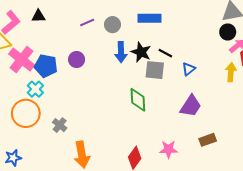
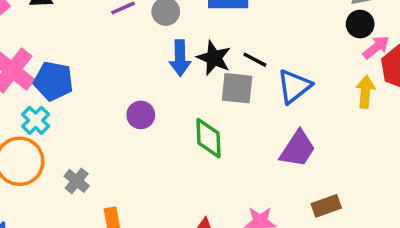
purple circle: (77, 59) -> (141, 115), moved
blue triangle: (189, 69) -> (294, 86), size x1.5

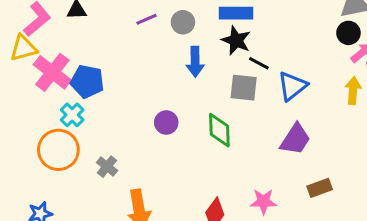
black star: (214, 58) -> (236, 40), moved
purple circle: (141, 115) -> (166, 122), moved

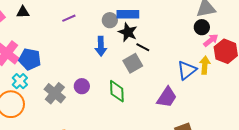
gray circle: (183, 22) -> (110, 20), moved
blue triangle: (292, 86) -> (187, 70), moved
gray square: (244, 88) -> (133, 63), turned -36
gray cross: (107, 167) -> (55, 93), moved, size x1.5

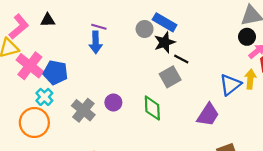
blue rectangle: (128, 14) -> (165, 22), turned 30
purple line: (69, 18) -> (99, 27), turned 40
black star: (128, 32) -> (165, 42), turned 30
blue arrow: (101, 46) -> (96, 42), moved

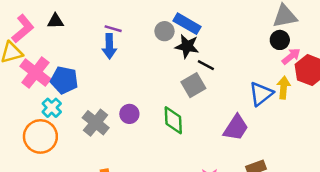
black star: (165, 42) -> (187, 46), turned 30

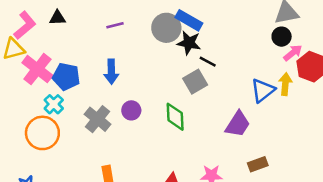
purple line: (113, 29) -> (115, 25), turned -30
gray circle: (164, 31) -> (166, 28), size x1.5
blue arrow: (109, 46) -> (111, 72), moved

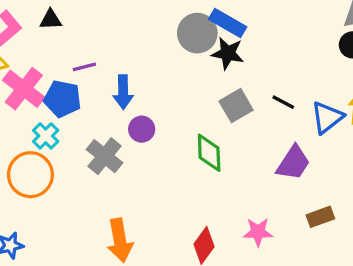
purple line: (115, 25) -> (84, 67), moved
black line: (208, 62) -> (283, 102), moved
purple circle: (131, 110) -> (142, 129), moved

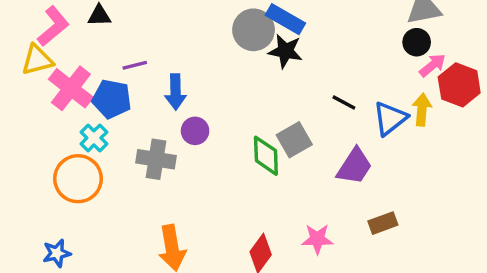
gray square: (236, 106) -> (294, 140), moved
gray cross: (105, 156) -> (156, 159), turned -30

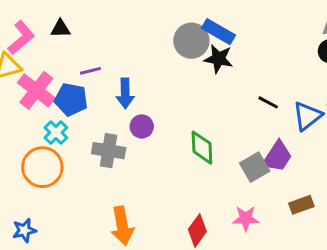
gray square: (294, 140) -> (255, 167), moved

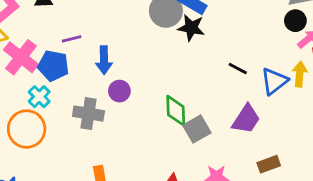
gray square: (255, 167) -> (197, 129), moved

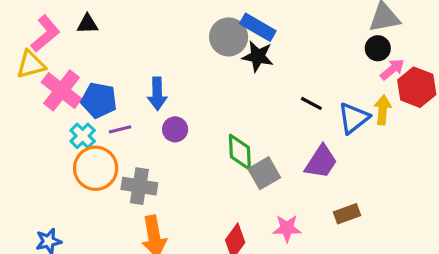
purple line: (72, 39) -> (120, 129), moved
gray cross: (88, 114) -> (139, 186), moved
orange circle: (27, 129) -> (96, 168), moved

